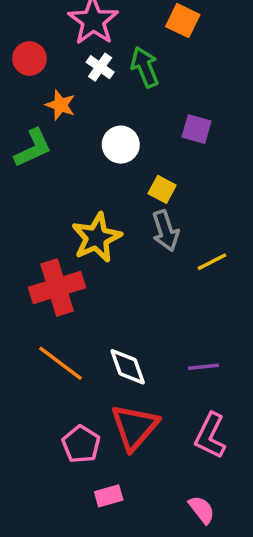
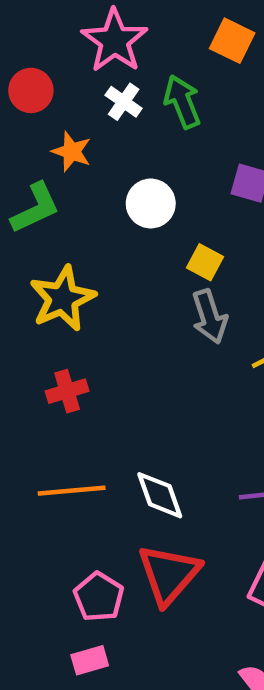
yellow star: (97, 238) -> (63, 298), moved
red cross: (57, 288) -> (67, 391), size x0.6
orange line: (60, 363) -> (72, 491), turned -42
pink rectangle: (109, 496) -> (90, 660), moved

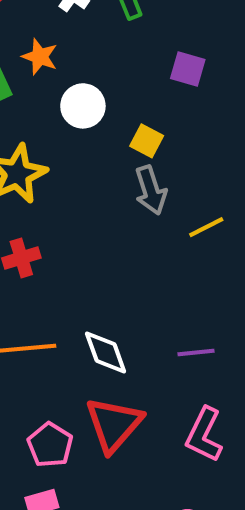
orange star: (72, 151) -> (40, 57), moved
white circle: (151, 203) -> (83, 106), moved

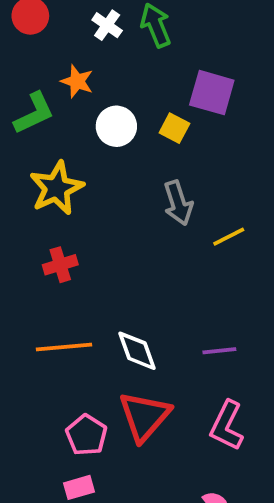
purple square: (188, 69) -> (212, 93), size x1.4
yellow square: (147, 141) -> (174, 128), moved

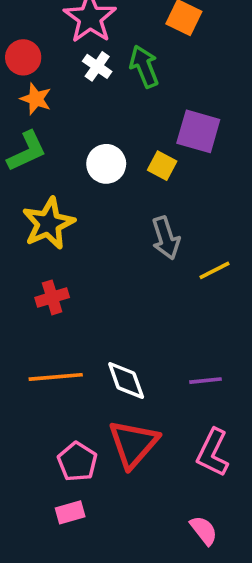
orange star: (77, 81) -> (36, 99), moved

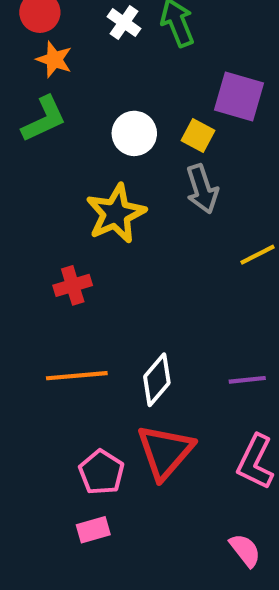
yellow star: (48, 223) -> (116, 214), moved
gray arrow: (166, 238) -> (202, 189), moved
white diamond: (126, 381) -> (157, 380), turned 60

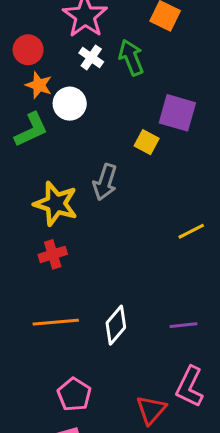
white circle: (134, 133) -> (70, 104), moved
gray arrow: (202, 189) -> (105, 182), moved, turned 36
yellow star: (116, 214) -> (56, 204), moved, turned -30
red triangle: (165, 452) -> (151, 410), moved, size x0.7

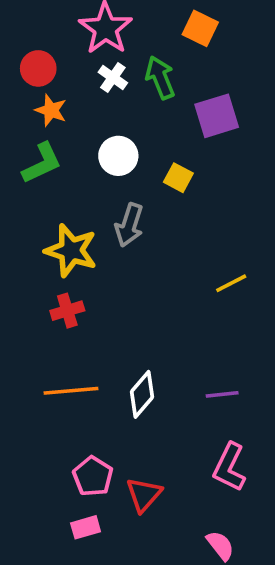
white circle: (70, 104) -> (118, 156), moved
purple square: (177, 113) -> (217, 116), moved, turned -33
red triangle: (151, 410) -> (144, 495), moved

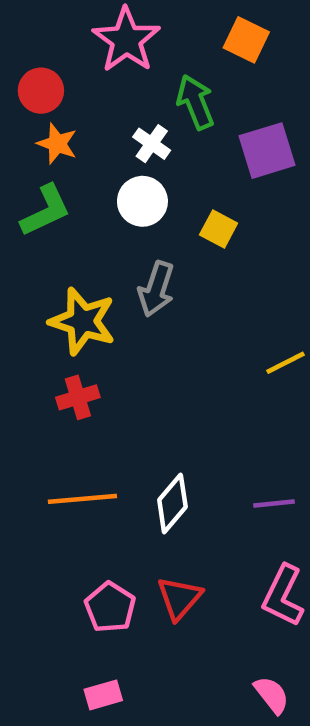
white cross: (113, 78) -> (152, 144), moved
red triangle: (144, 495) -> (179, 598), moved
pink rectangle: (86, 527) -> (103, 695), moved

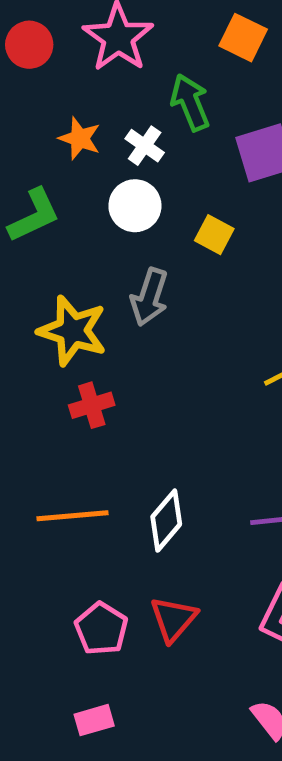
red circle: (41, 91) -> (29, 45), moved
orange star: (57, 144) -> (80, 138), moved
red cross: (78, 397) -> (92, 405), moved

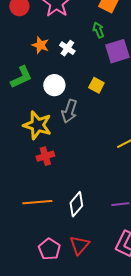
green arrow: (190, 102) -> (98, 30), moved, size x0.7
white circle: (135, 206) -> (54, 85), moved

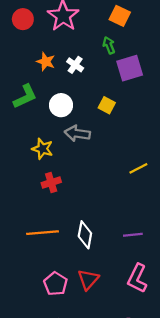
gray arrow: (69, 111) -> (77, 133), turned 80
yellow star: (37, 125) -> (42, 149), size x0.7
white diamond: (76, 204) -> (85, 235), turned -30

